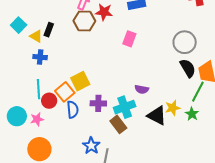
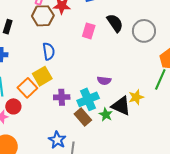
black semicircle: (188, 68) -> (115, 23), moved
red circle: (49, 101) -> (13, 106), moved
blue semicircle: (73, 110) -> (49, 51), moved
green star: (192, 114) -> (106, 115), moved

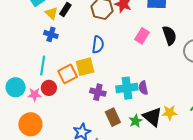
purple semicircle: (104, 81) -> (143, 88), turned 56
cyan cross: (88, 99) -> (127, 88), moved

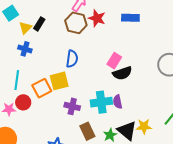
yellow triangle: (52, 13) -> (25, 28), turned 32
black semicircle: (169, 35) -> (122, 73), moved, turned 90
pink rectangle: (142, 36) -> (114, 61), moved

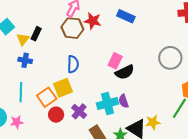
blue rectangle: (130, 18) -> (126, 16), turned 30
red circle: (23, 102) -> (56, 115), moved
purple cross: (72, 106) -> (79, 111), turned 35

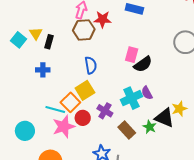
yellow triangle: (23, 39) -> (36, 33), moved
cyan line: (21, 92) -> (55, 110), moved, turned -66
pink star: (17, 122) -> (64, 127), moved, size x1.6

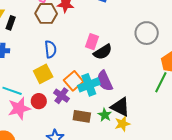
purple semicircle: (147, 93) -> (105, 81), size x1.5
orange square: (70, 102) -> (74, 81), moved
yellow star: (179, 109) -> (122, 124), moved
brown rectangle: (127, 130) -> (82, 116), turned -42

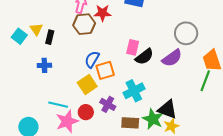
blue semicircle: (50, 49) -> (92, 59), turned -138
orange square: (74, 81) -> (105, 70), moved, turned 30
purple semicircle: (105, 81) -> (172, 58), moved, turned -95
green star: (105, 115) -> (153, 119), size x1.5

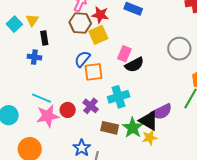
black rectangle: (50, 37) -> (44, 38), moved, turned -32
purple semicircle: (172, 58) -> (162, 112), moved
yellow square: (87, 85) -> (98, 35), moved

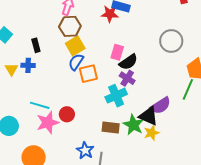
red star: (100, 15) -> (110, 14), moved
yellow triangle: (32, 20) -> (11, 69), moved
yellow square: (98, 35) -> (75, 46), moved
purple cross: (91, 106) -> (127, 78), moved

